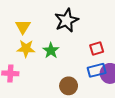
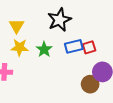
blue rectangle: (97, 70) -> (74, 46), moved
brown circle: (69, 86) -> (90, 84), moved

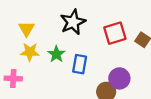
blue rectangle: (74, 46) -> (80, 64), moved, turned -66
red square: (89, 47) -> (115, 33), moved, size x1.5

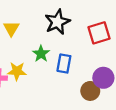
yellow star: (30, 52) -> (17, 71), moved

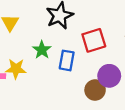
red square: (99, 33) -> (94, 40), moved

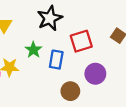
brown circle: (95, 90) -> (70, 91), moved

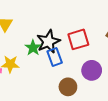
black star: (50, 18) -> (48, 42), moved
blue rectangle: (56, 60) -> (55, 57), turned -30

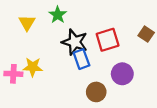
black star: (48, 42) -> (75, 42), turned -30
green star: (33, 48) -> (58, 15), moved

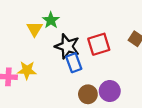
yellow triangle: (27, 23) -> (35, 29), moved
purple circle: (122, 74) -> (110, 91), moved

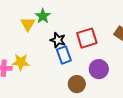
black star: (67, 46) -> (58, 40), size x0.7
purple circle: (110, 91) -> (99, 69), moved

